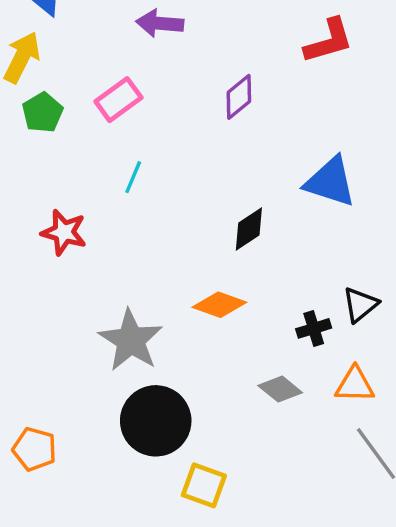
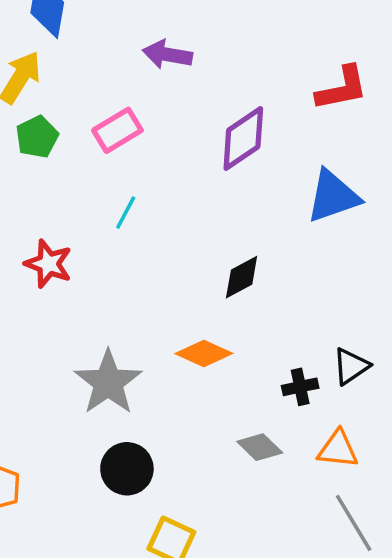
purple diamond: (239, 97) -> (243, 138), size x1.4
blue triangle: (330, 182) -> (333, 196), moved, turned -42
black circle: (156, 421) -> (127, 469), size x0.7

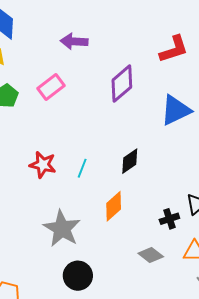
cyan line: (126, 213) -> (82, 168), moved
red star: (48, 264) -> (43, 165), moved
orange diamond: (204, 353) -> (114, 206), turned -60

